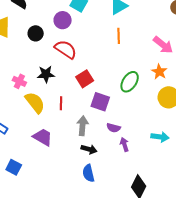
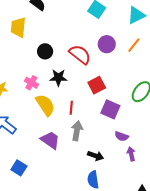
purple circle: (63, 20) -> (107, 44), moved
black circle: (36, 33) -> (45, 51), moved
orange line: (119, 36) -> (134, 45), turned 35
gray arrow: (83, 126) -> (77, 131), moved

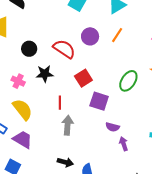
yellow semicircle: (45, 105) -> (22, 109), moved
purple trapezoid: (50, 140) -> (23, 140), moved
black arrow: (96, 156) -> (65, 162), moved

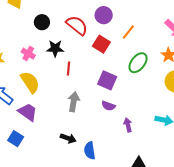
orange line: (117, 35) -> (128, 32), moved
red square: (83, 78) -> (101, 44), moved, turned -30
red line: (60, 103) -> (68, 69), moved
purple semicircle: (113, 127) -> (108, 106), moved

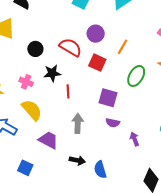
purple trapezoid: (28, 112) -> (48, 140), moved

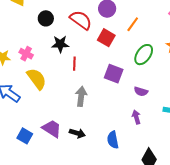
pink cross: (26, 82) -> (26, 54), moved
purple semicircle: (113, 123) -> (141, 91), moved
purple trapezoid: (48, 140) -> (52, 129), moved
blue semicircle: (100, 170) -> (113, 140), moved

